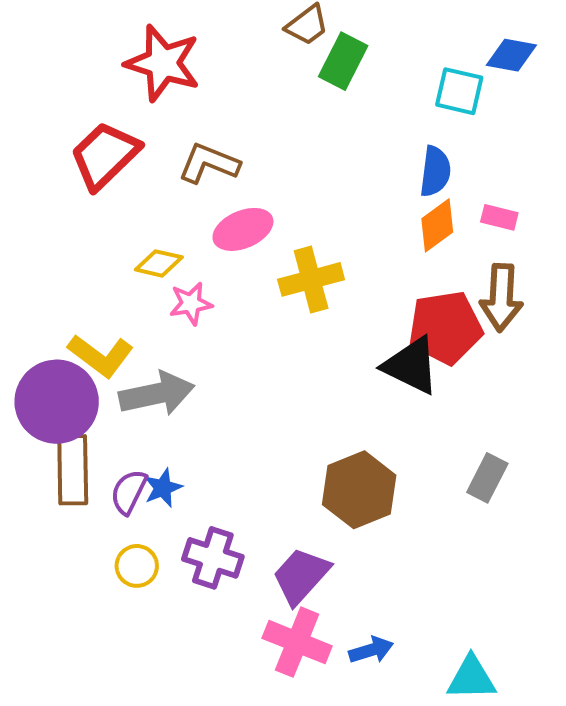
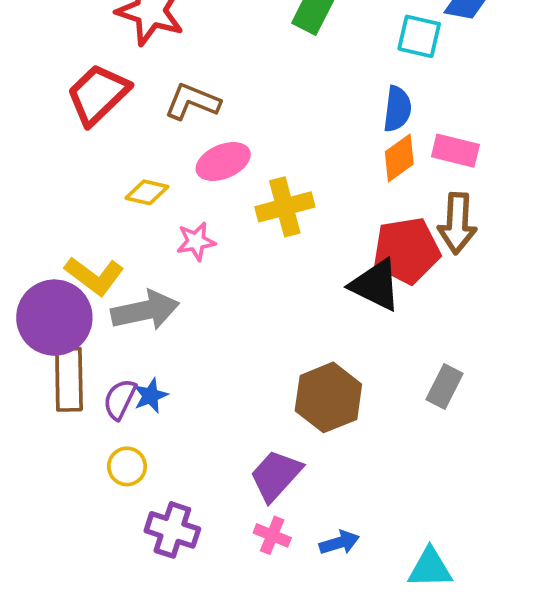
pink rectangle: (499, 217) -> (455, 151), size x1.4
pink star: (191, 304) -> (196, 241), moved
purple cross: (213, 558) -> (172, 530), moved
pink cross: (297, 642) -> (272, 535), size x0.6

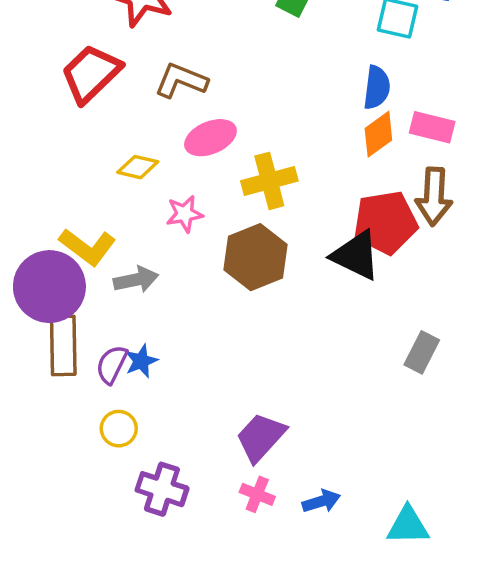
gray arrow: (145, 310) -> (136, 280), size x0.7
brown hexagon: (328, 397) -> (256, 257), moved

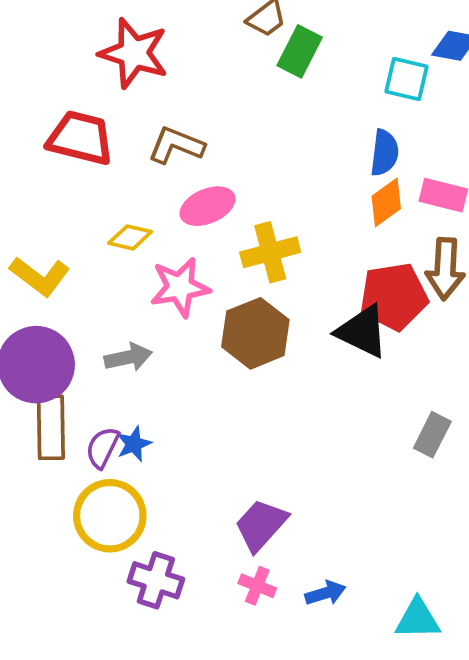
red trapezoid: (91, 74) -> (80, 138), turned 58
pink star: (185, 214) -> (180, 287), size x1.5
yellow L-shape: (88, 247) -> (40, 276), moved
yellow circle: (119, 429) -> (110, 516), size x1.8

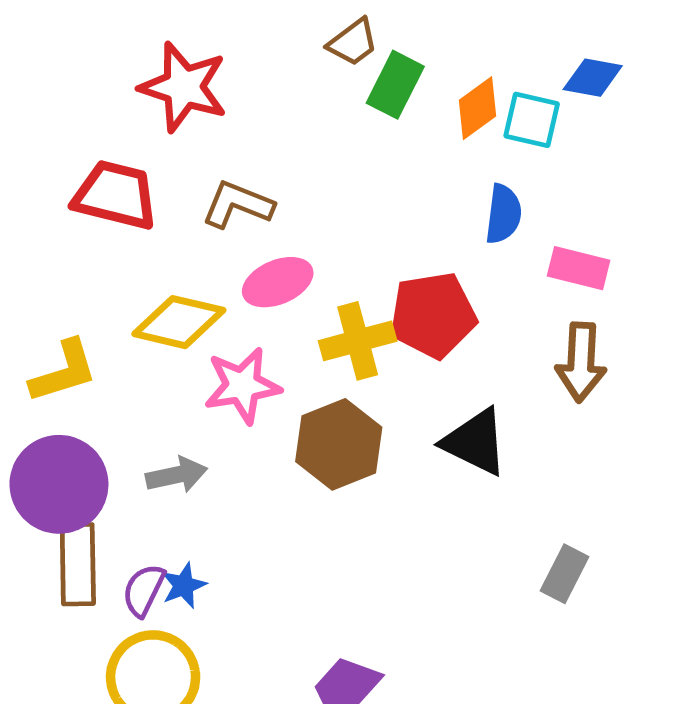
orange diamond: (386, 202) -> (478, 108), moved
yellow diamond: (130, 237) -> (179, 322), size x1.6
yellow L-shape: (40, 276) -> (64, 371), turned -54
red pentagon: (394, 296) -> (433, 315), moved

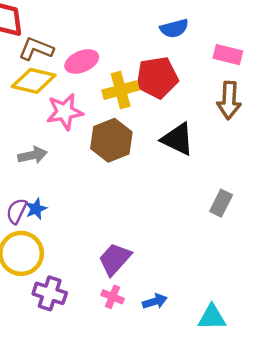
brown L-shape: (238, 205) -> (36, 49), moved
blue semicircle: (503, 214) -> (174, 28), moved, turned 68

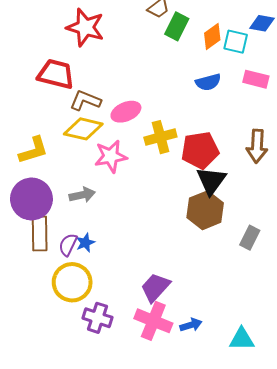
pink rectangle: (228, 55) -> (256, 79), moved
red pentagon: (157, 77) -> (200, 150), moved
black triangle: (178, 139) -> (211, 181), turned 40
brown hexagon: (111, 140) -> (205, 210), moved
pink cross: (113, 297) -> (153, 321), size x1.8

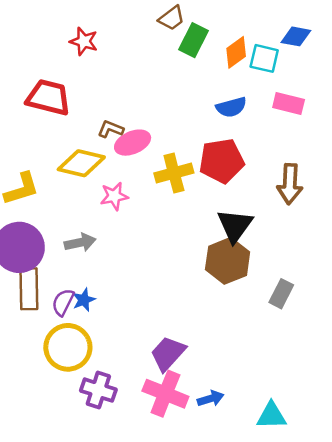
red star: (85, 27) -> (84, 41), size x0.6
brown L-shape: (85, 100) -> (111, 129), moved, size x0.7
red pentagon: (200, 150) -> (222, 161), moved
pink star: (111, 156) -> (114, 196), size x0.7

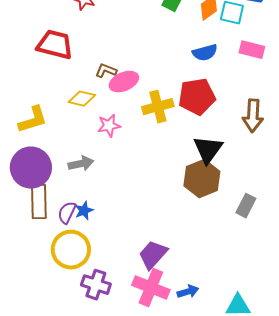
yellow diamond: (81, 163) -> (82, 99), size x0.7

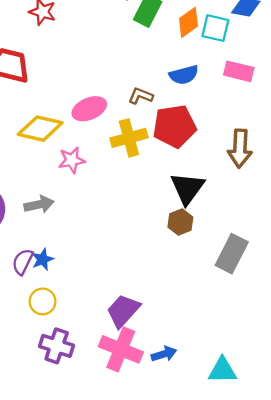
brown L-shape: (106, 71) -> (141, 96), moved
yellow diamond: (82, 99) -> (40, 129), size x1.4
brown hexagon: (202, 179) -> (180, 222), size x0.6
gray rectangle: (246, 206) -> (232, 254), size x1.4
yellow circle: (71, 250) -> (42, 301), moved, size x0.6

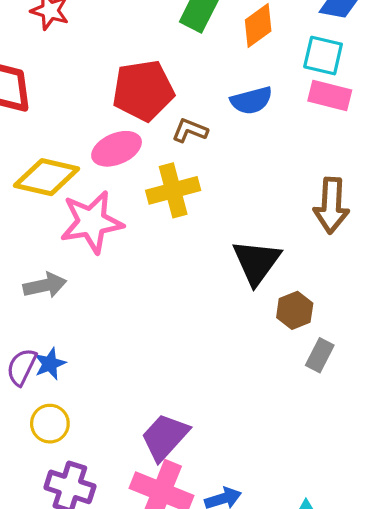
cyan square: (215, 28) -> (323, 56), moved
red pentagon: (174, 126) -> (143, 90), moved
pink star: (72, 160) -> (92, 222), size x1.6
brown hexagon: (180, 222) -> (295, 310), moved
gray rectangle: (232, 254) -> (320, 355), size x0.6

